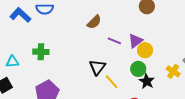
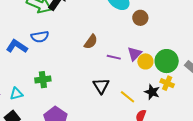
green circle: (138, 69) -> (167, 61), moved, size x1.5
yellow cross: (173, 71) -> (167, 83), moved
yellow line: (112, 82) -> (127, 97), moved

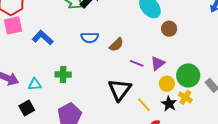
blue semicircle: (40, 37) -> (90, 38), moved
yellow circle: (145, 61) -> (167, 84), moved
black triangle: (101, 86) -> (120, 90), size x1.4

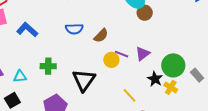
brown circle: (169, 29) -> (145, 13), moved
yellow circle: (167, 84) -> (111, 60), moved
black triangle: (120, 90) -> (84, 80), moved
black star: (169, 104) -> (155, 79), moved

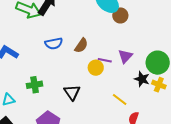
black triangle: (84, 80) -> (72, 92), size x0.7

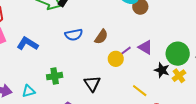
purple triangle: (125, 56) -> (145, 47), turned -42
purple line: (105, 60) -> (125, 51), turned -48
yellow cross: (159, 85) -> (179, 76), turned 32

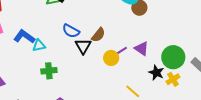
blue semicircle: (74, 35) -> (71, 31), turned 36
black triangle: (92, 84) -> (83, 46), moved
cyan triangle: (29, 91) -> (39, 45), moved

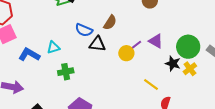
brown semicircle: (98, 35) -> (110, 23), moved
blue L-shape: (24, 37) -> (29, 55), moved
black triangle: (83, 46) -> (97, 44), turned -48

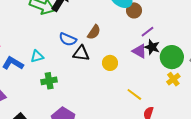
purple line: (135, 46) -> (148, 32), moved
black star: (173, 64) -> (152, 47), moved

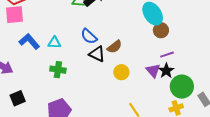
brown semicircle: (94, 32) -> (115, 47), moved

